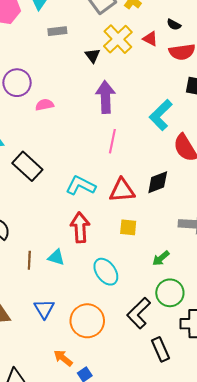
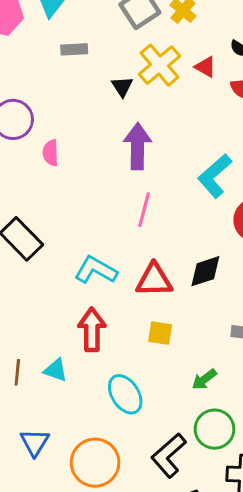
pink semicircle: (45, 105) -> (51, 153), turned -84

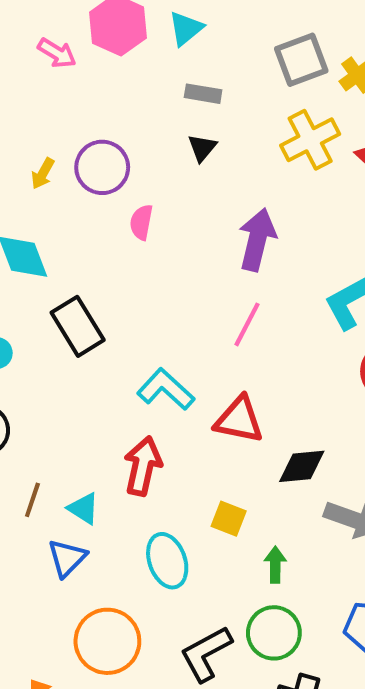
black triangle: (122, 86) -> (202, 148), moved
black diamond: (205, 271) -> (302, 466), moved
yellow square: (160, 333) -> (229, 519), moved
green arrow: (204, 379) -> (275, 565), turned 115
blue triangle: (35, 442) -> (67, 558), moved

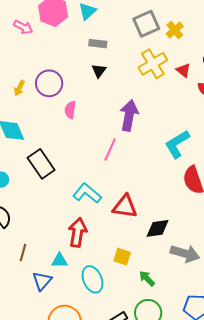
pink line: (247, 324) -> (110, 150), moved
cyan triangle: (83, 508) -> (59, 261), moved, turned -30
green arrow: (275, 565) -> (147, 278), turned -42

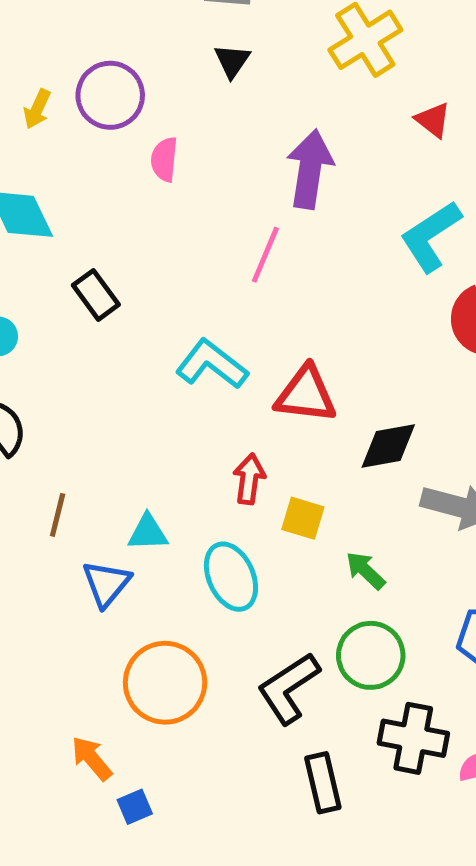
red triangle: (183, 70) -> (433, 120), moved
black rectangle: (41, 164) -> (96, 295), size x0.7
red arrow: (78, 232) -> (249, 479), moved, size x0.7

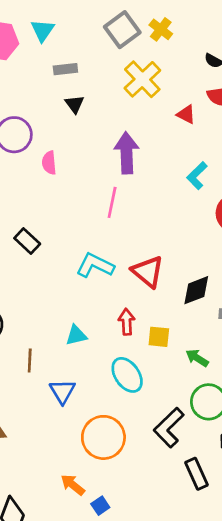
cyan L-shape: (431, 236) -> (197, 176), size x0.7
red triangle: (306, 394) -> (148, 272), turned 44
cyan triangle: (148, 532) -> (76, 335), moved

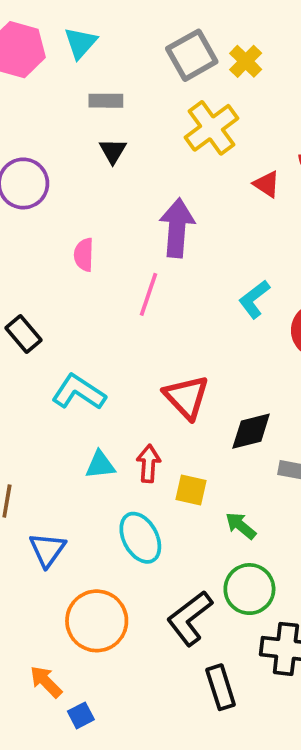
pink semicircle: (49, 163) -> (84, 255), moved
cyan L-shape: (197, 176) -> (254, 299), moved
cyan L-shape: (95, 265) -> (79, 392), moved
cyan triangle: (76, 335) -> (100, 465), moved

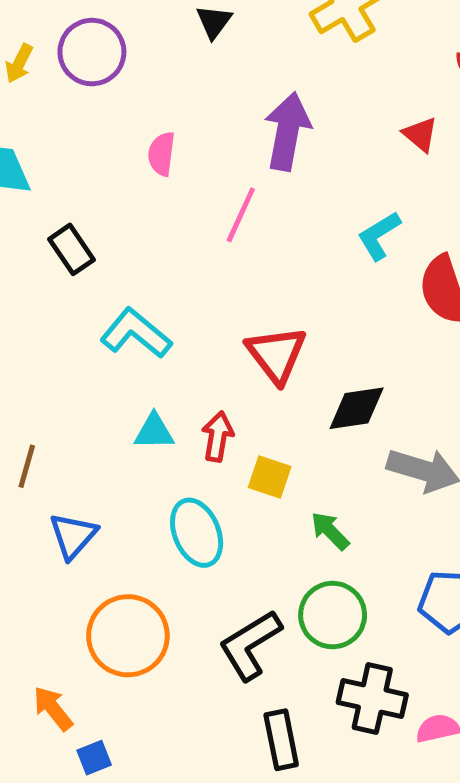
red triangle: (267, 184) -> (420, 134), moved

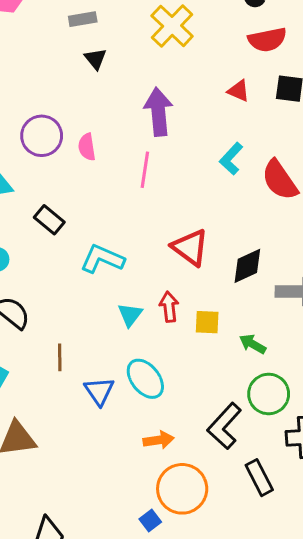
purple circle: (92, 52) -> (42, 136), moved
cyan triangle: (154, 432) -> (130, 315), turned -36
cyan ellipse: (197, 533) -> (145, 379), moved
orange circle: (128, 636) -> (182, 489), moved
orange arrow: (53, 708) -> (159, 440), moved, turned 136

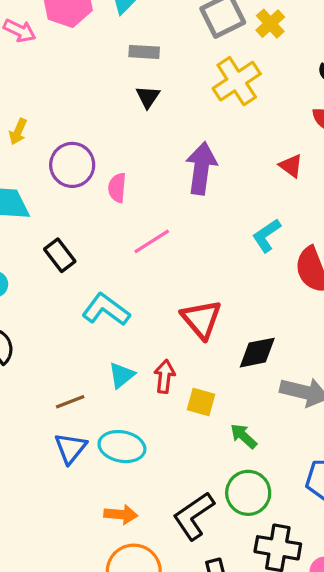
pink line: (145, 170) -> (152, 241), moved, turned 36
brown line: (60, 357) -> (70, 402), moved, turned 56
cyan ellipse: (145, 379) -> (122, 447), turned -54

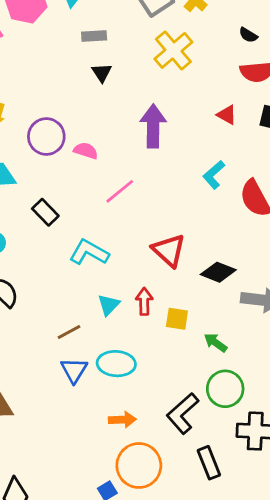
pink semicircle: (117, 188) -> (86, 151), turned 110
black diamond: (257, 353) -> (218, 272), turned 40

